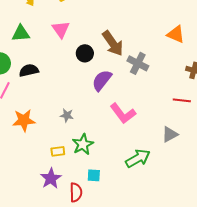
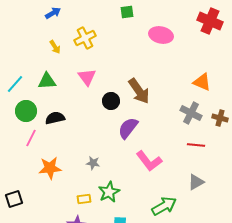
gray cross: (138, 63) -> (191, 113), moved
red line: (182, 100) -> (196, 145), moved

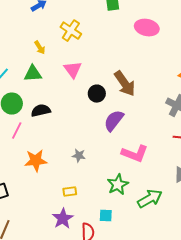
yellow cross: (85, 38) -> (71, 31), turned -30
yellow arrow: (55, 47) -> (40, 48), moved
pink L-shape: (149, 161) -> (135, 154), turned -32
green star: (109, 192) -> (118, 185), moved

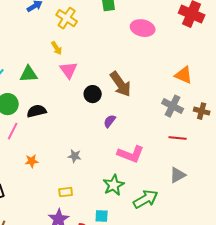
yellow cross: (71, 31) -> (67, 18), moved
yellow arrow: (40, 48) -> (57, 48), moved
purple semicircle: (114, 121) -> (110, 121), size x0.6
orange star: (36, 161) -> (32, 161), size x0.6

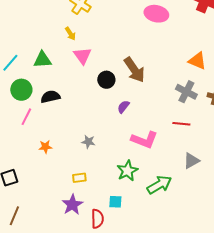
red line: (178, 138) -> (181, 124), moved

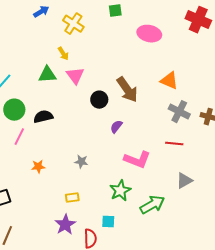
green triangle: (42, 60) -> (47, 75), moved
orange triangle: (197, 61) -> (169, 81), moved

